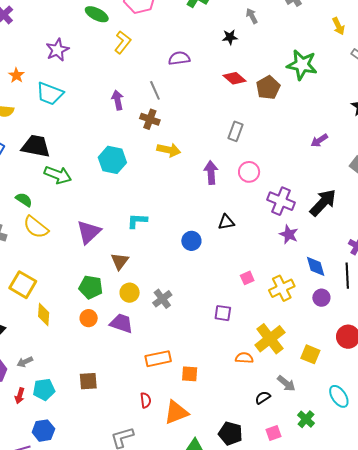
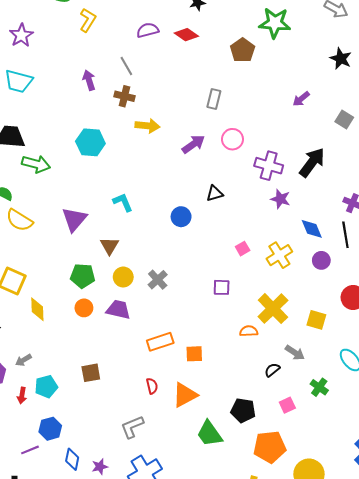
red diamond: (234, 78) -> (186, 35), moved
purple arrow: (211, 173) -> (193, 144), turned 65
cyan L-shape: (137, 221) -> (123, 202), turned 70

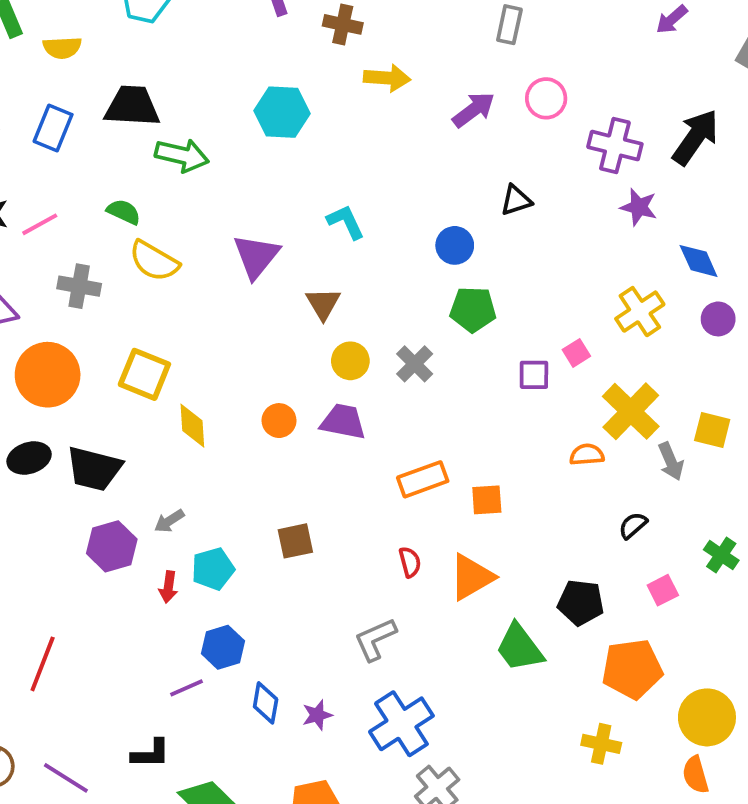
pink square: (243, 249) -> (576, 353), moved
green pentagon: (83, 276) -> (473, 309), moved
gray arrow: (295, 353) -> (671, 461), moved, turned 36

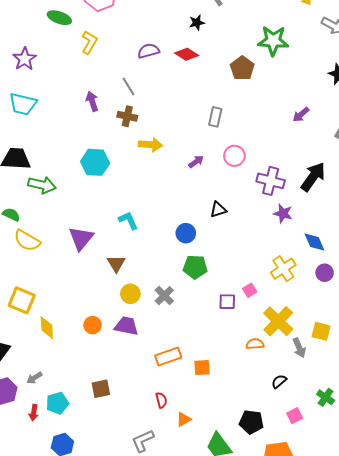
purple arrow: (474, 110) -> (196, 162), size x0.7
orange triangle: (472, 577) -> (184, 419), moved, size x0.6

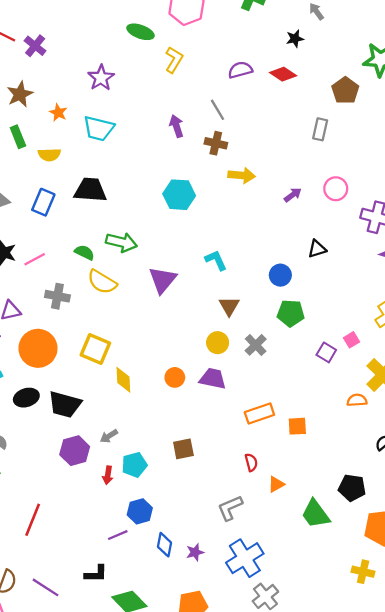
gray rectangle: (215, 117) -> (320, 129), moved
green arrow: (42, 185) -> (121, 242), moved
brown triangle: (116, 264) -> (229, 306), moved
purple square: (227, 302) -> (326, 352), turned 30

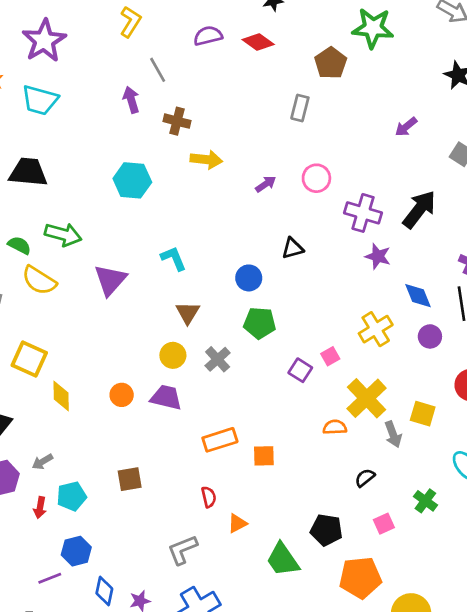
purple star: (101, 78) -> (44, 41), size x1.4
gray line: (217, 110) -> (158, 70), moved

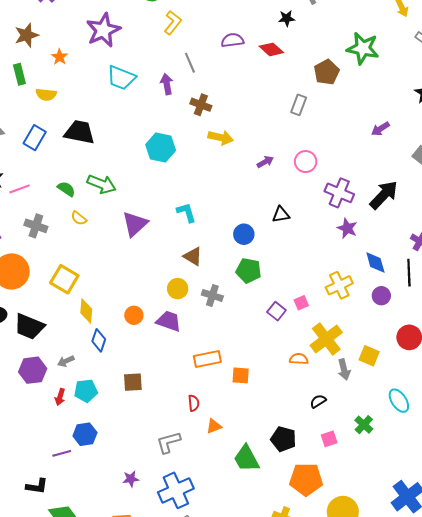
cyan trapezoid: (40, 100) -> (121, 78), moved
yellow semicircle: (39, 280) -> (79, 218), size x0.6
brown triangle: (188, 313) -> (193, 256), turned -36
gray cross: (218, 359) -> (212, 295), turned -36
blue diamond: (104, 591) -> (99, 340), moved

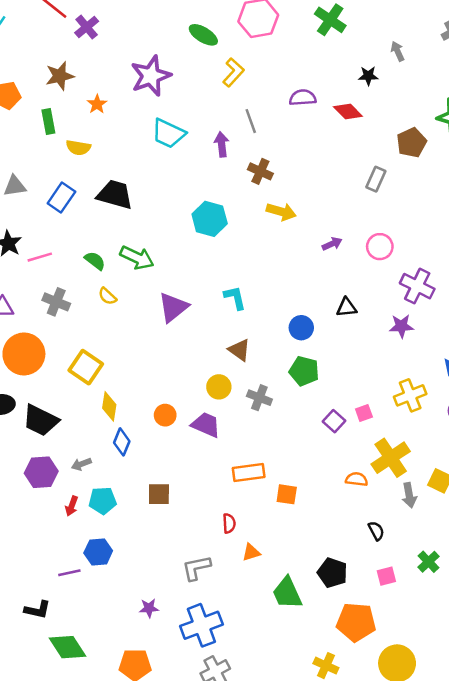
purple star: (347, 228) -> (401, 326), moved, turned -30
black semicircle: (318, 401) -> (376, 531), turned 91

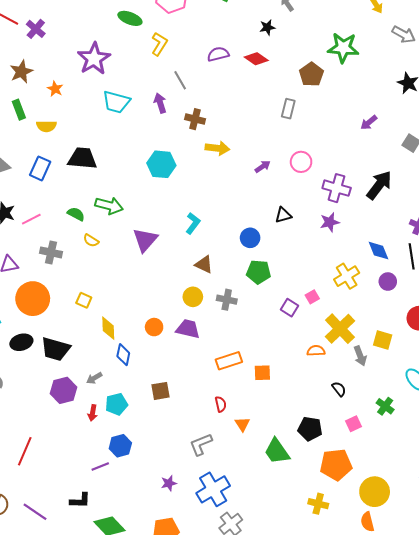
cyan L-shape: (235, 298) -> (193, 223), turned 60
yellow square: (86, 367) -> (84, 300), size x0.6
orange triangle: (251, 552) -> (242, 424), turned -35

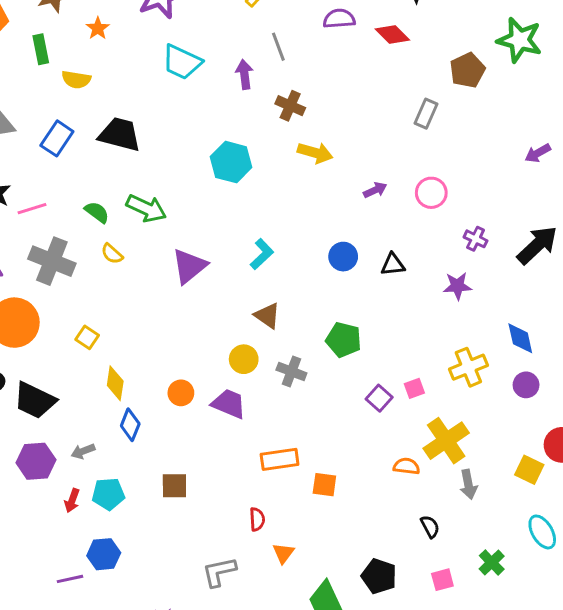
purple cross: (337, 188) -> (476, 239), size x0.6
blue circle: (250, 238) -> (343, 257), moved
gray cross: (51, 252) -> (52, 261), size x1.4
yellow square: (383, 340) -> (529, 470), moved

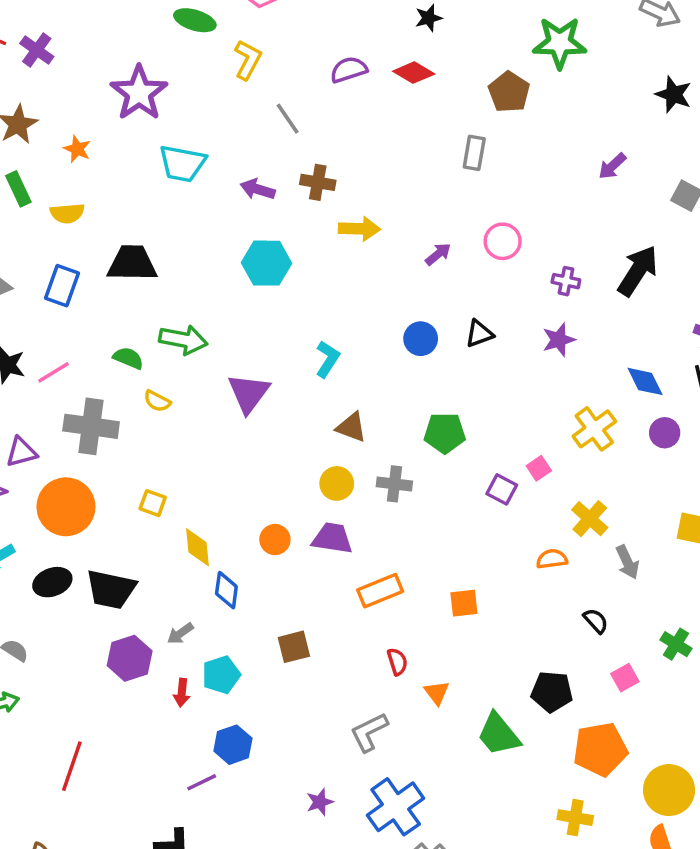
purple arrow: (244, 74) -> (258, 189), moved, turned -52
yellow cross: (446, 441) -> (590, 519), size x0.7
orange rectangle: (280, 459) -> (380, 591), moved

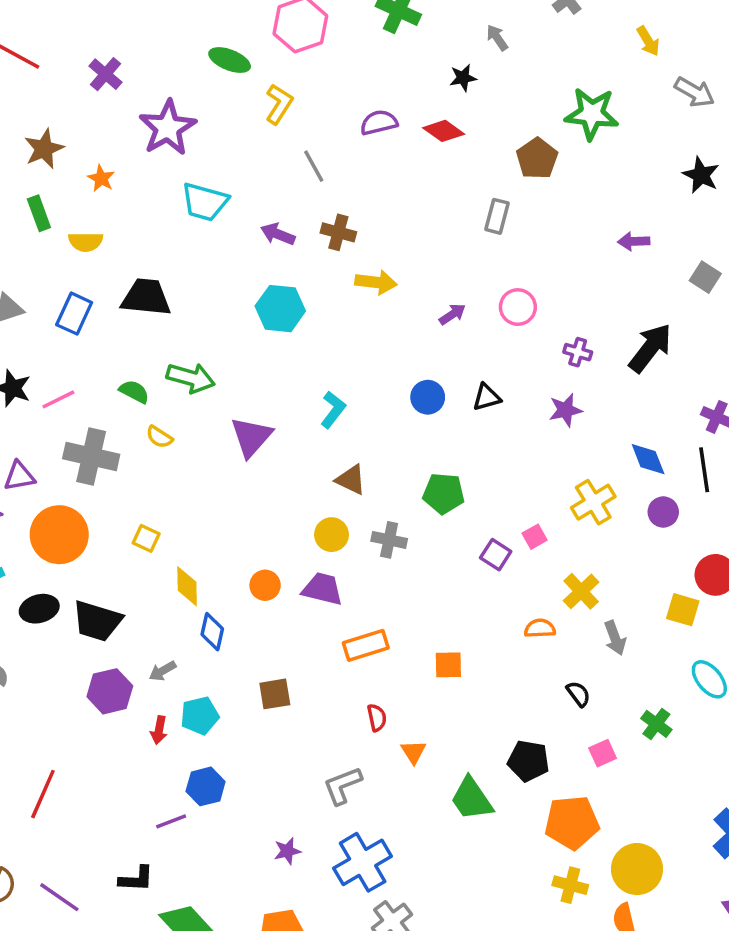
purple cross: (37, 50) -> (106, 74), moved
purple arrow: (612, 166) -> (634, 241), turned 36
yellow cross: (575, 818) -> (570, 885), moved

